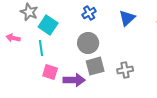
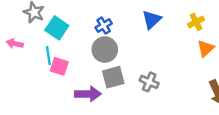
blue cross: (89, 13) -> (104, 26), moved
gray cross: (125, 70) -> (149, 82), turned 35
pink square: (50, 72) -> (59, 66), moved

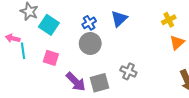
blue triangle: (152, 20) -> (119, 19), moved
cyan line: (48, 56) -> (23, 51), moved
gray square: (113, 77) -> (100, 83), moved
purple arrow: (88, 94) -> (76, 82), turned 45

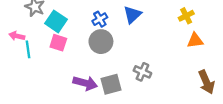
orange triangle: (177, 42) -> (195, 40), turned 35
pink square: (51, 58) -> (58, 43), moved
purple arrow: (76, 82) -> (85, 83), turned -30

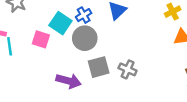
cyan square: (56, 21) -> (60, 23), moved
gray square: (111, 84) -> (99, 67), moved

